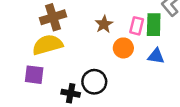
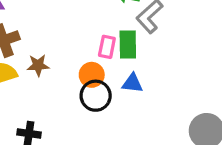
brown star: (104, 24) -> (38, 65), moved, turned 30
black circle: (94, 82) -> (96, 96), moved

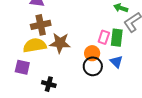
brown star: (38, 65) -> (60, 43), size x1.5
blue triangle: (132, 83) -> (116, 62), turned 32

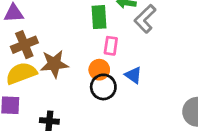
green rectangle: (117, 38) -> (99, 17), moved

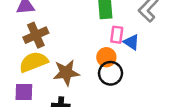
brown star: (54, 64) -> (66, 73), moved
blue triangle: (133, 75) -> (131, 42), moved

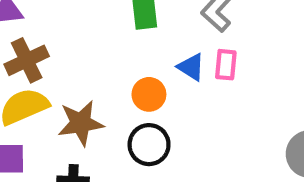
pink rectangle: (117, 35) -> (226, 65), moved
black circle: (111, 73) -> (149, 145), moved

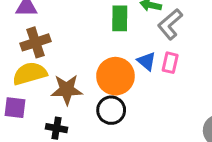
orange circle: (149, 94) -> (115, 76), size x1.6

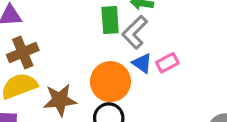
gray L-shape: (170, 24) -> (135, 32), moved
pink rectangle: (170, 63) -> (167, 63), turned 54

